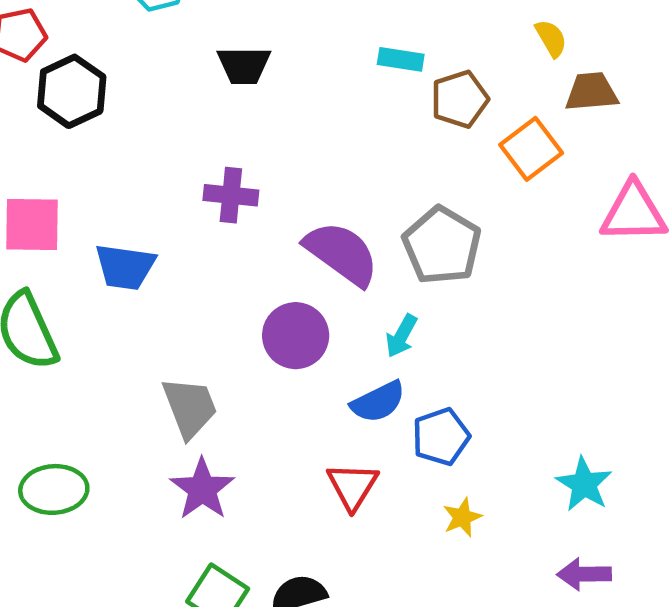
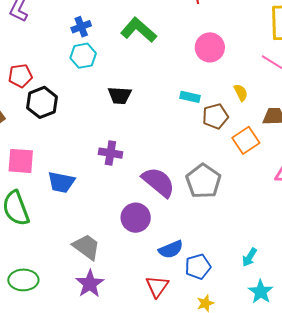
yellow semicircle: (551, 38) -> (241, 93), moved
cyan arrow: (401, 336) -> (249, 257), moved
gray trapezoid: (190, 407) -> (86, 247), turned -36

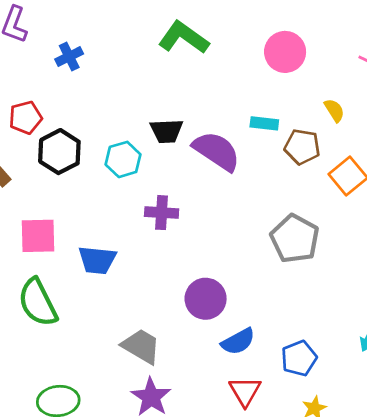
blue cross: (81, 27) -> (69, 57), moved
cyan hexagon: (83, 56) -> (123, 159), moved
brown pentagon: (215, 116) -> (302, 147), turned 30
purple semicircle: (158, 182) -> (217, 151), moved
blue semicircle: (171, 249) -> (238, 341), moved

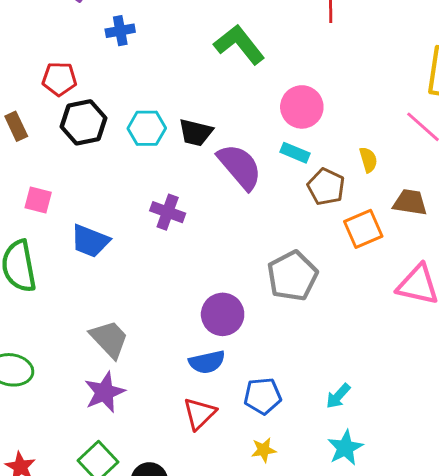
pink circle: (285, 52) -> (302, 107), moved
cyan hexagon: (123, 159) -> (147, 128), moved
pink square: (38, 236) -> (38, 200), size x0.7
purple circle: (206, 299) -> (223, 314), moved

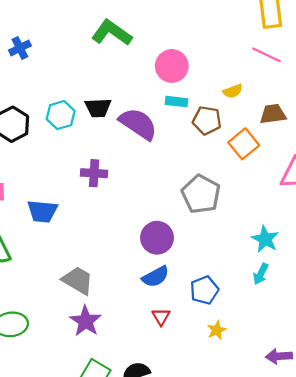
yellow semicircle: (368, 160) -> (233, 91), turned 102
red triangle: (199, 413) -> (161, 317), size x0.7
cyan star: (345, 448) -> (265, 239), moved

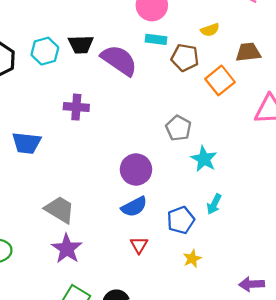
gray pentagon: (201, 194) -> (178, 128), size x0.7
cyan star: (265, 239) -> (204, 159), moved
cyan arrow: (261, 274) -> (214, 204), moved

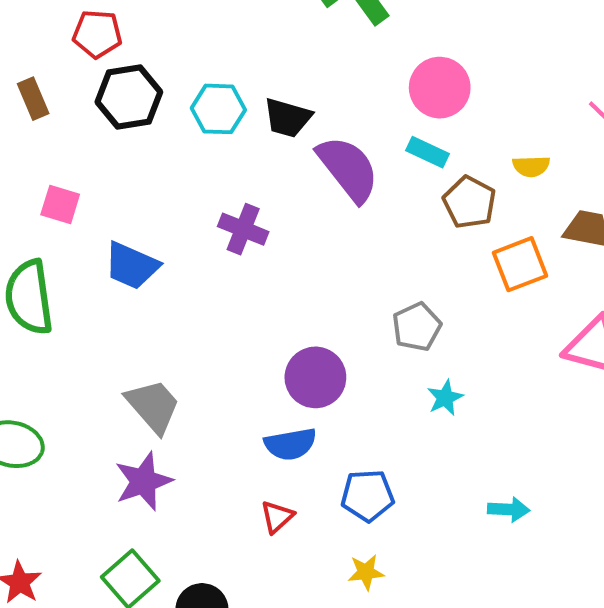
cyan star: (204, 159) -> (445, 398), size x0.7
cyan arrow: (214, 204) -> (509, 509), moved, turned -132

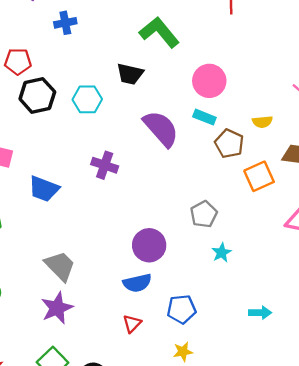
black trapezoid: (288, 118) -> (130, 74), moved

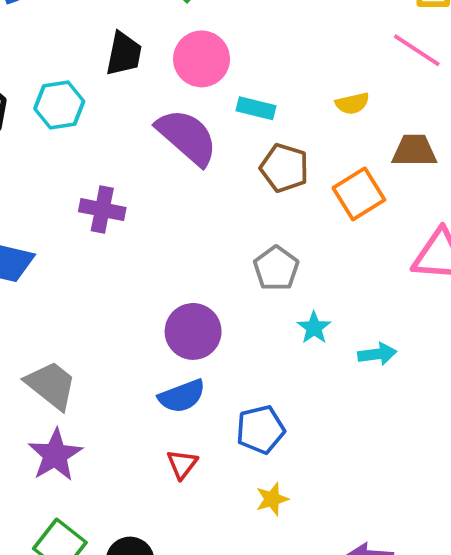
black trapezoid: (130, 74) -> (124, 54), turned -84
pink circle: (209, 81) -> (202, 59), moved
brown pentagon: (229, 144) -> (284, 168), moved
cyan arrow: (260, 313) -> (377, 354), moved

